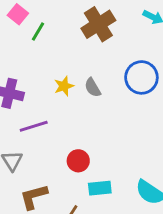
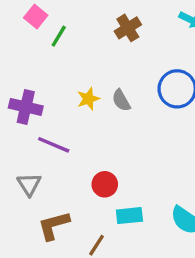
brown cross: (98, 24) -> (128, 28), size x0.7
purple line: (34, 126) -> (54, 145), turned 40

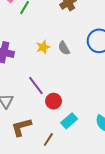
purple line: (54, 145) -> (36, 86), moved, turned 30
cyan rectangle: (129, 216) -> (69, 121), turned -35

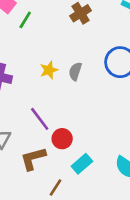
gray semicircle: (64, 48) -> (75, 71), turned 48
brown L-shape: (21, 127) -> (33, 158), moved

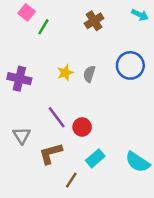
red circle: (62, 139) -> (82, 127), moved

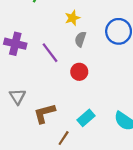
yellow star: (65, 73) -> (73, 18), moved
purple line: (57, 117) -> (50, 53), moved
red circle: (82, 127) -> (79, 72), moved

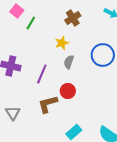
purple line: (50, 53) -> (42, 74), turned 60
brown L-shape: (44, 113) -> (48, 104), moved

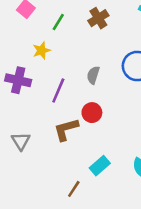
green line: (31, 23) -> (58, 22), moved
yellow star: (62, 43) -> (41, 50), moved

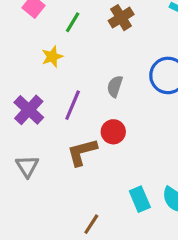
purple cross: (18, 80) -> (29, 110), moved, turned 30
cyan rectangle: (100, 166) -> (140, 199), moved, turned -72

